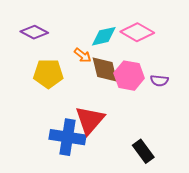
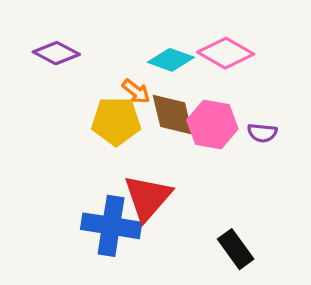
cyan diamond: (104, 36) -> (171, 60), turned 32
yellow pentagon: (48, 74) -> (116, 121), moved

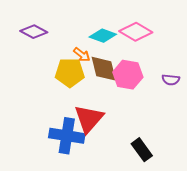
purple semicircle: (262, 133) -> (171, 80), moved

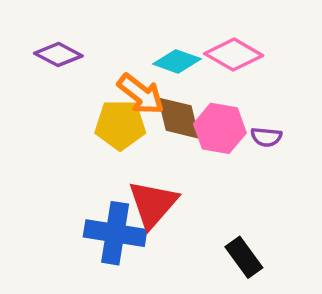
orange arrow: (82, 55) -> (141, 94), size x1.6
purple semicircle: (171, 80) -> (266, 137), moved

